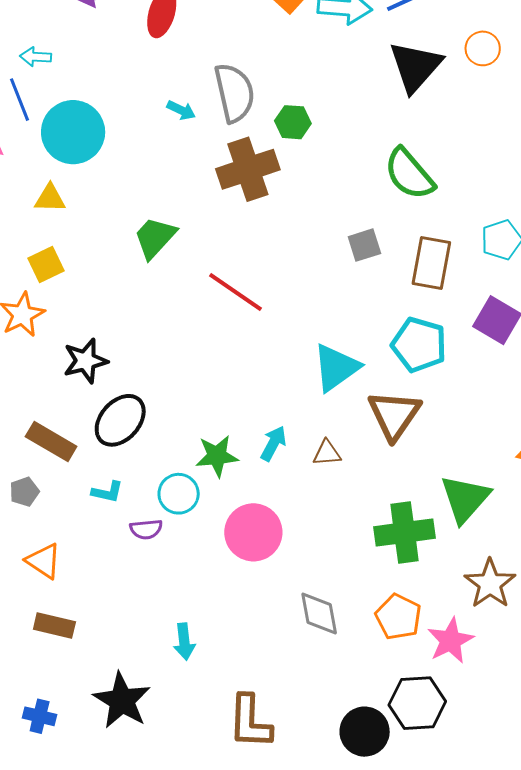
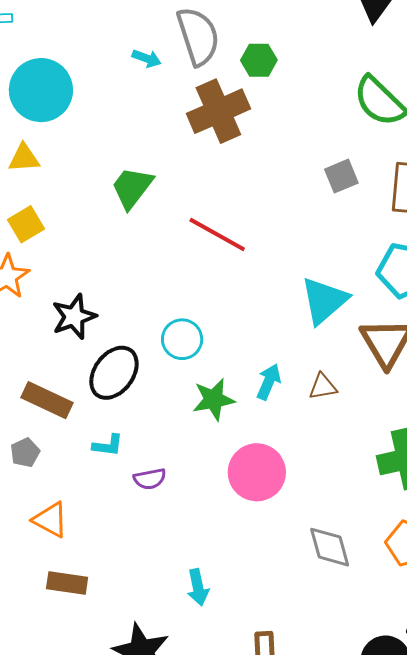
cyan circle: (179, 494) -> (182, 339), moved

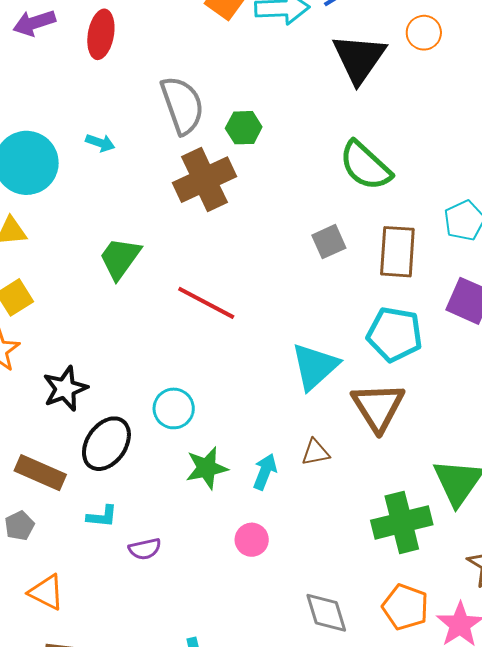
cyan arrow: (147, 58) -> (100, 143), moved
cyan arrow: (269, 382) -> (265, 472), moved
pink circle: (257, 472) -> (252, 540), size x0.6

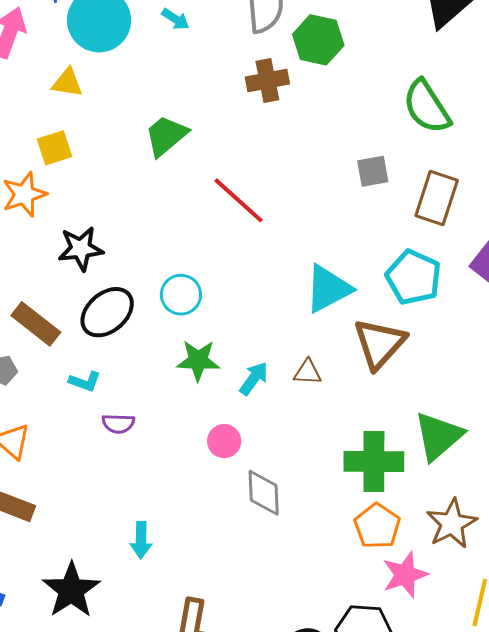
green hexagon: (244, 128) -> (318, 40), size x1.4
brown cross: (204, 180) -> (267, 81), size x0.7
orange pentagon: (405, 607) -> (377, 526), moved
gray diamond: (326, 613) -> (264, 493), moved

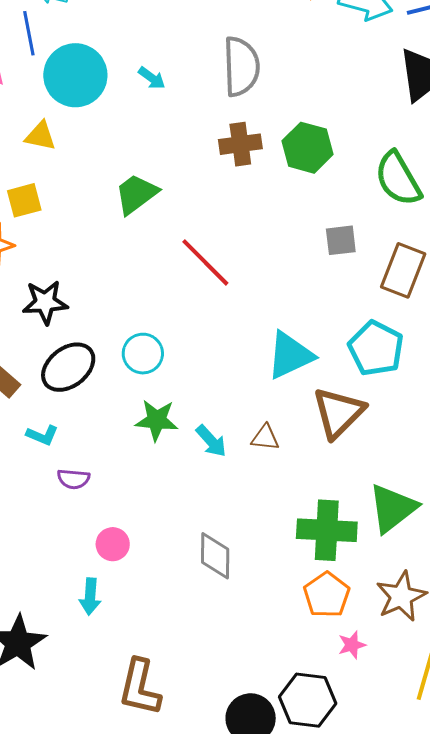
green hexagon: (318, 40) -> (308, 148), moved
cyan arrow: (254, 378) -> (211, 441), turned 99
pink circle: (224, 441) -> (113, 544), moved
pink star: (405, 575) -> (352, 645), size x0.6

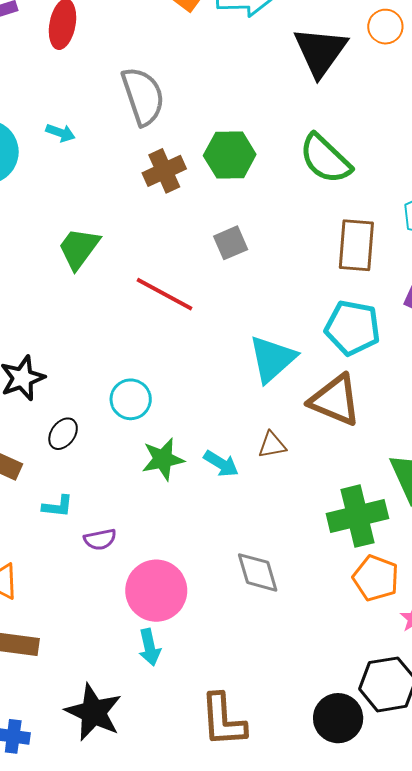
gray square: (341, 240) -> (231, 243), moved
black ellipse: (68, 367) -> (63, 434), size x0.6
brown triangle: (338, 413) -> (335, 400), turned -36
pink circle: (113, 544) -> (156, 591), size x1.8

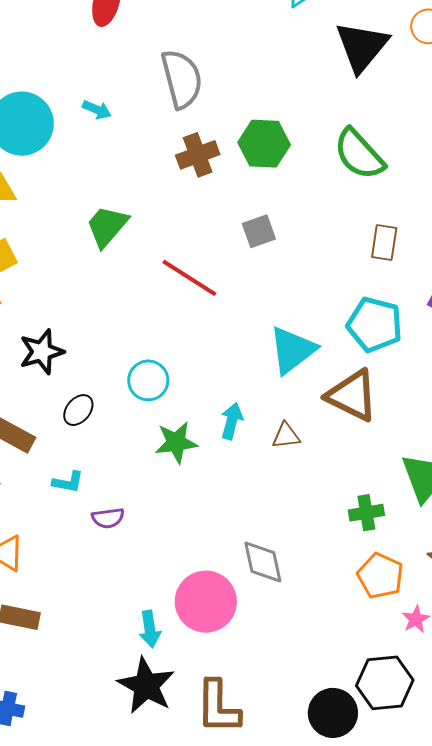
brown rectangle: (356, 245) -> (384, 243), size x0.7
cyan arrow: (221, 464) -> (232, 421), moved, turned -111
green cross: (357, 516) -> (366, 513), size x0.6
pink circle: (156, 591) -> (206, 602), moved
black star: (94, 712) -> (146, 686), moved

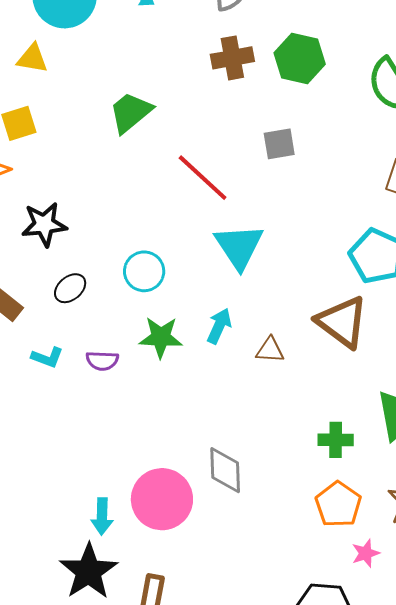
cyan triangle: (292, 350) -> (239, 246), moved, turned -36
purple semicircle: (108, 518) -> (102, 361), moved

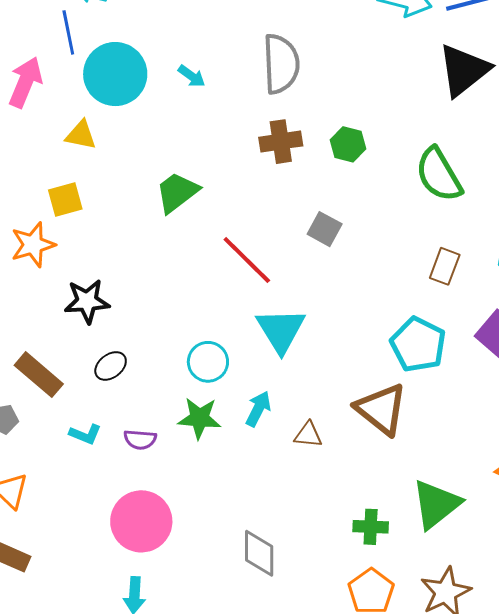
green hexagon: (300, 59) -> (348, 144), size x0.7
gray square: (279, 144) -> (325, 229), turned 36
cyan circle: (144, 271) -> (208, 362), moved
pink circle: (162, 499) -> (141, 521), moved

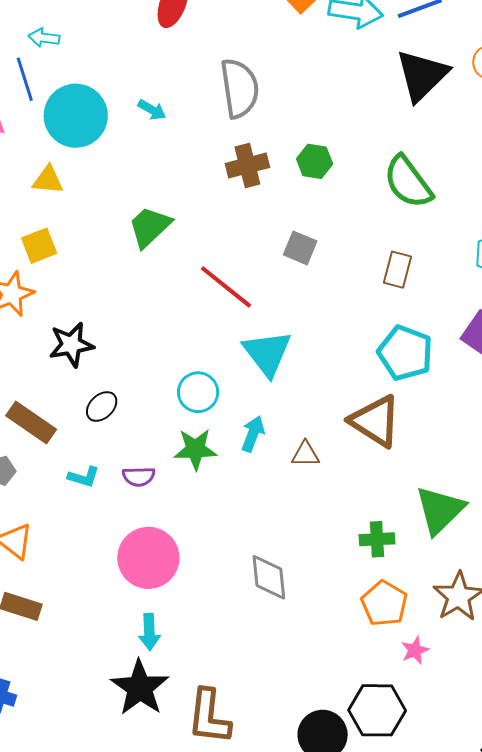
brown rectangle: (445, 266) -> (398, 270), moved

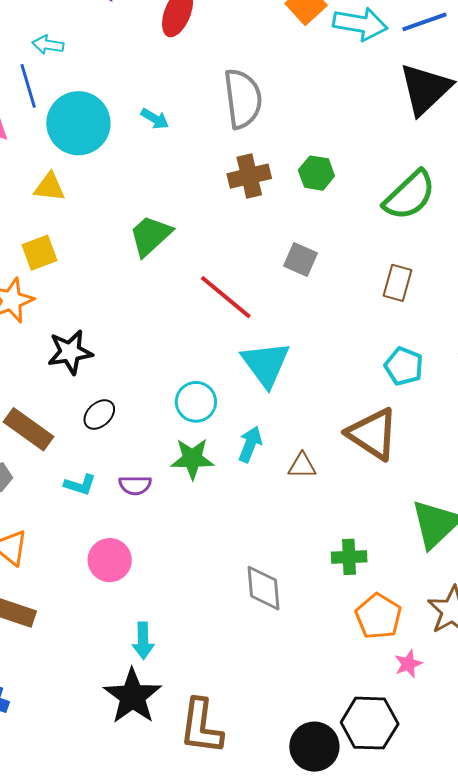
green semicircle: (408, 182) -> (410, 195), turned -98
cyan pentagon: (405, 353) -> (404, 366), size x0.7
green cross: (377, 539) -> (349, 557), moved
pink circle: (148, 558) -> (110, 560), moved, size x0.7

